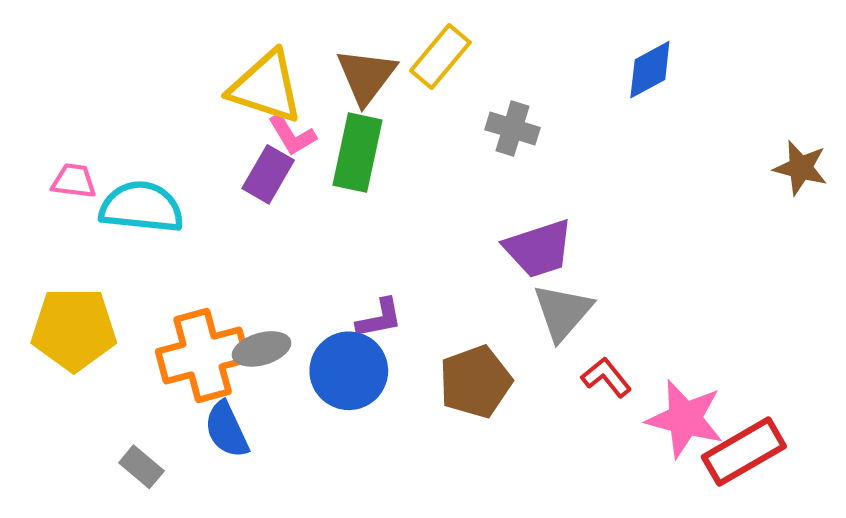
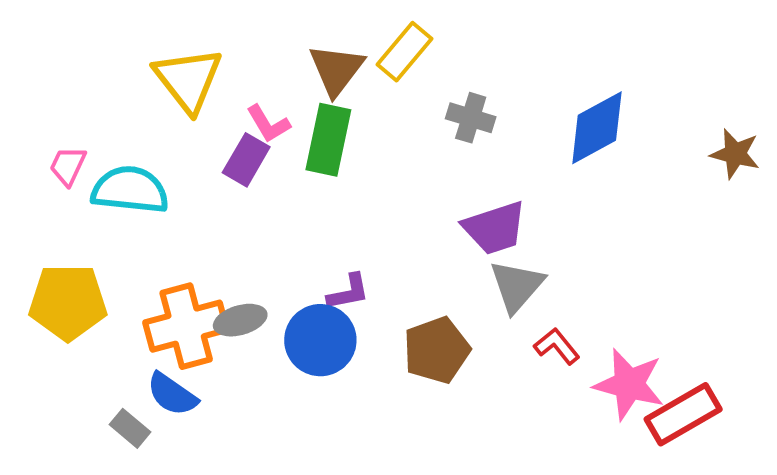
blue diamond: (650, 70) -> (597, 128), moved, size x1.4
yellow triangle: (266, 87) -> (188, 80), moved, turned 34
pink trapezoid: (74, 181) -> (68, 166), turned -72
blue semicircle: (227, 430) -> (172, 394), moved, turned -30

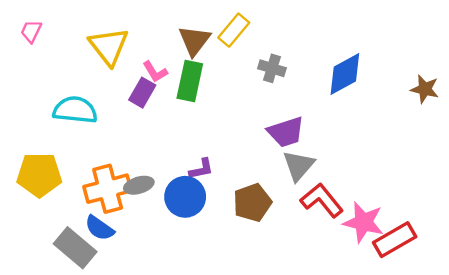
pink trapezoid: (68, 166) -> (31, 31), moved
red L-shape: (557, 346) -> (322, 200), size x1.6
gray rectangle: (130, 428) -> (75, 248), size x1.8

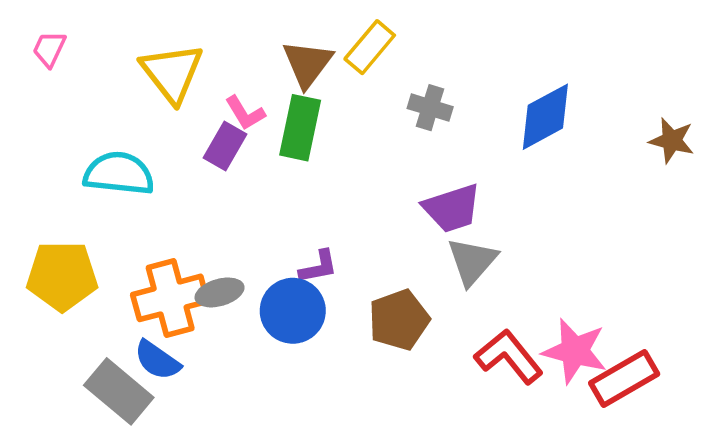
red L-shape: (322, 200) -> (509, 357), moved

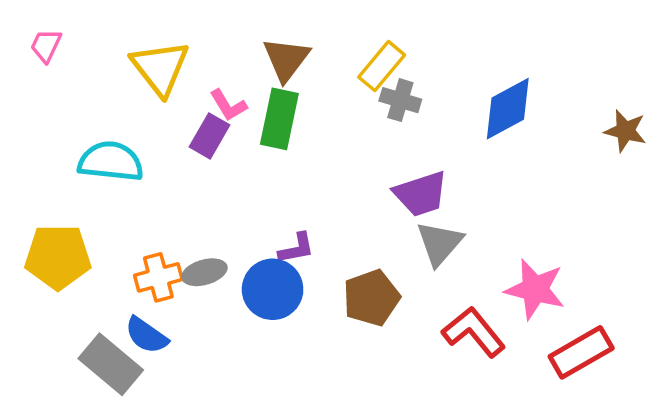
yellow rectangle: (370, 47) -> (382, 66), moved
orange cross: (170, 298) -> (158, 277), size x0.7
pink star: (575, 351) -> (535, 289), moved

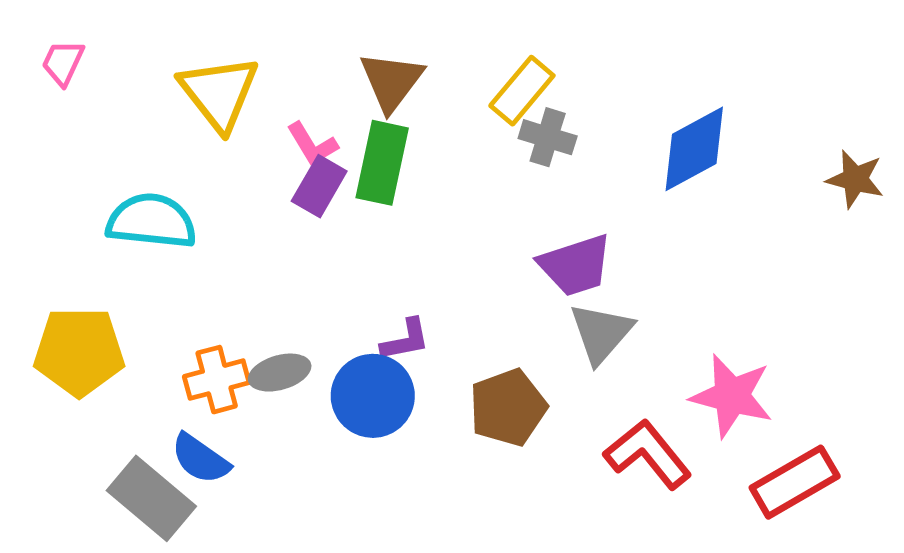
purple rectangle: (210, 136) -> (319, 186), moved

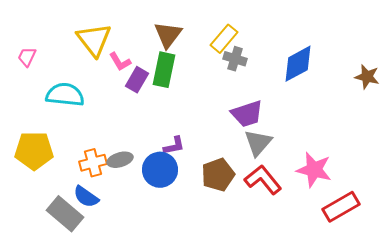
pink trapezoid: (63, 63) -> (27, 57), moved
pink L-shape: (312, 144) -> (120, 62), moved
red L-shape: (648, 454) -> (263, 180), moved

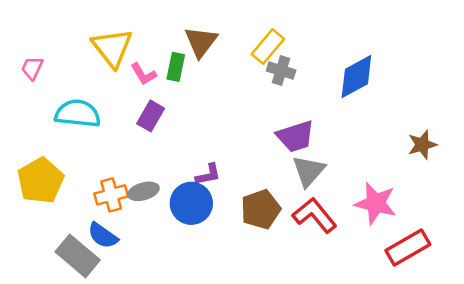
green rectangle: (164, 70) -> (176, 67), moved, size x0.7
brown star: (367, 77) -> (422, 145), moved, turned -30
purple rectangle: (137, 80) -> (151, 116), moved
yellow pentagon: (34, 151) -> (41, 181), turned -30

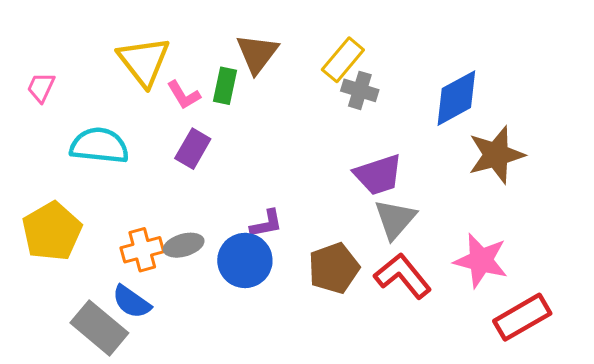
brown star: (422, 145) -> (496, 155), moved, size x1.5

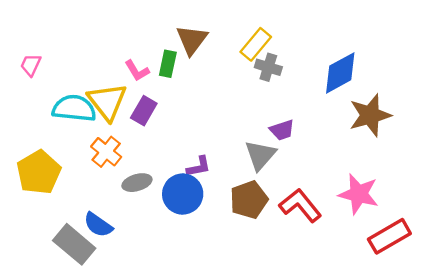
yellow triangle: (144, 61) -> (107, 101), moved
purple trapezoid: (378, 175) -> (282, 130), size x0.7
gray triangle: (395, 219) -> (260, 155), moved
orange cross: (142, 250) -> (106, 152), moved, turned -36

